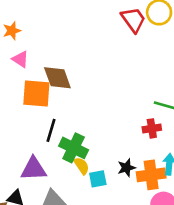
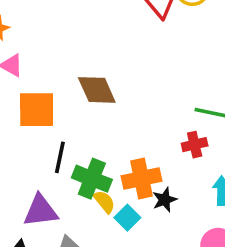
brown diamond: (57, 78) -> (97, 90), moved
orange cross: (151, 175) -> (141, 178), moved
cyan square: (98, 179) -> (127, 218), turned -30

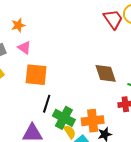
brown diamond: (97, 90) -> (106, 73), moved

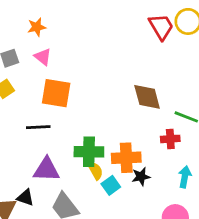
black line: (47, 104) -> (38, 127), moved, turned 66
green cross: (64, 118) -> (89, 152), turned -30

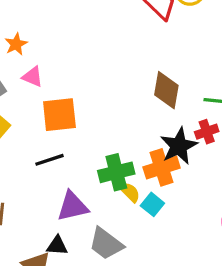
brown diamond: (147, 97) -> (166, 90), turned 40
black star: (141, 177) -> (179, 146), moved, size x1.6

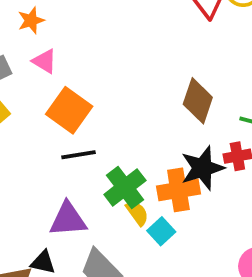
orange square: (59, 115) -> (69, 110), turned 33
black line: (50, 160) -> (79, 155), moved
green cross: (116, 172) -> (125, 187), turned -32

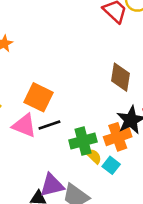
pink triangle: (44, 61) -> (24, 126), moved, size x1.5
green cross: (125, 187) -> (83, 141), turned 32
purple triangle: (68, 219) -> (52, 185), moved

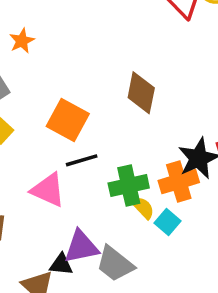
brown diamond: (120, 77) -> (141, 93), moved
pink triangle: (24, 126) -> (48, 190), moved

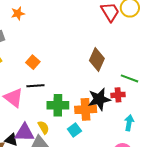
brown diamond: (141, 93) -> (97, 59), moved
orange square: (68, 120) -> (33, 62), size x0.6
yellow semicircle: (143, 208) -> (43, 127), moved

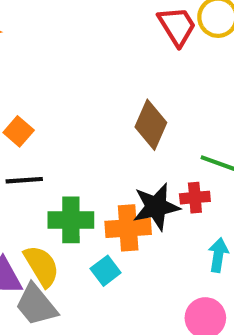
yellow semicircle: (43, 127) -> (42, 266), size x1.5

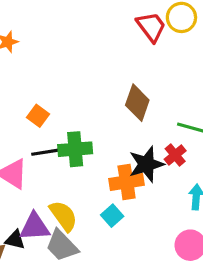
red cross: (195, 198) -> (175, 155), turned -30
green cross: (71, 220) -> (75, 149), moved

